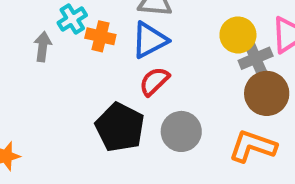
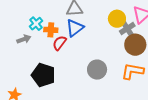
gray arrow: (43, 47) -> (24, 39), turned 72
red semicircle: (154, 81) -> (59, 43), moved
black pentagon: (120, 127) -> (43, 75), moved

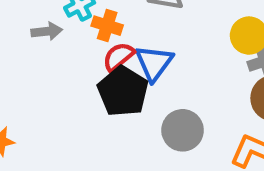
blue triangle: (75, 28) -> (154, 63), moved, turned -30
black pentagon: (43, 75) -> (123, 91), moved

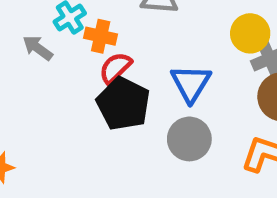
gray arrow: (47, 31) -> (38, 48), turned -132
blue triangle: (154, 63) -> (191, 83), moved

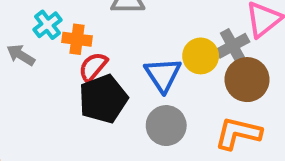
yellow circle: (250, 33) -> (201, 56), moved
black pentagon: (123, 104) -> (103, 99), turned 30

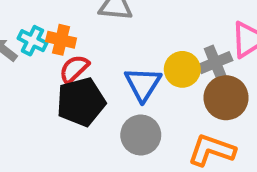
cyan cross: (47, 25) -> (32, 41), moved, turned -32

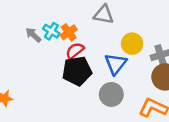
orange cross: (61, 40) -> (69, 32), turned 35
yellow circle: (182, 69) -> (132, 44), moved

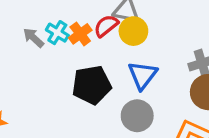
yellow circle: (132, 44) -> (133, 31), moved
red semicircle: (75, 51) -> (106, 26), moved

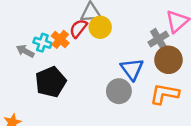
blue triangle: (143, 75) -> (132, 69), moved
black pentagon: (92, 85) -> (51, 82), moved

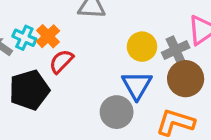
yellow circle: (100, 27) -> (142, 47), moved
red semicircle: (78, 28) -> (61, 61), moved

